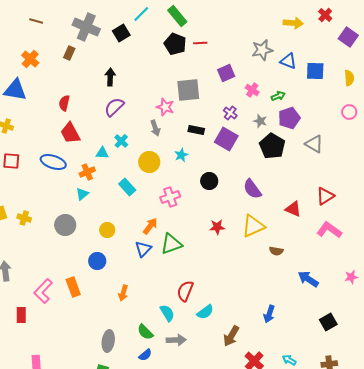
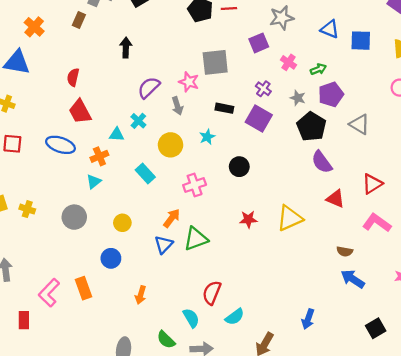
gray star: (262, 50) -> (282, 18), moved
purple semicircle: (114, 107) -> (149, 88), moved
purple semicircle: (252, 189) -> (322, 162), moved
brown semicircle: (276, 251) -> (345, 251), moved

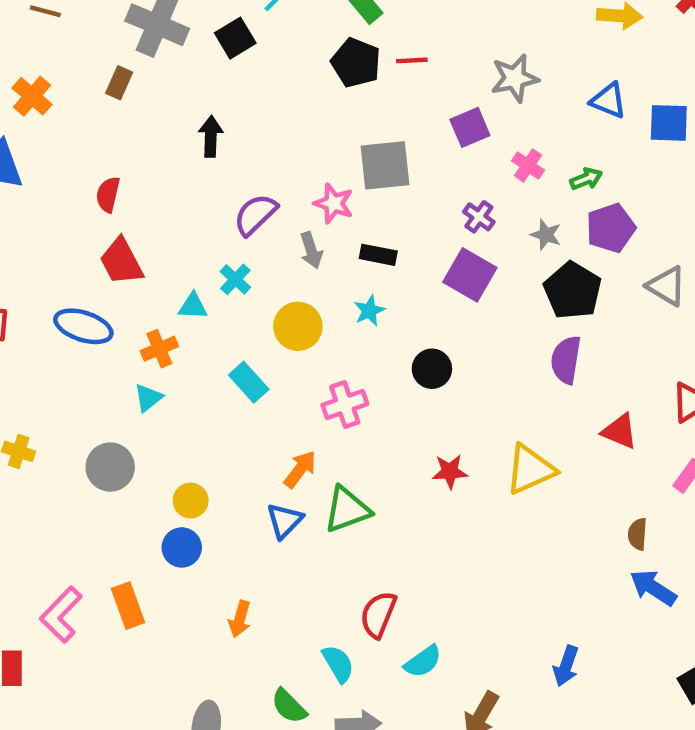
black rectangle: (224, 108) -> (378, 255), moved
purple semicircle: (322, 162) -> (566, 360), moved, turned 45
yellow circle: (122, 223) -> (191, 501), moved
brown semicircle: (345, 251) -> (637, 534), turned 84

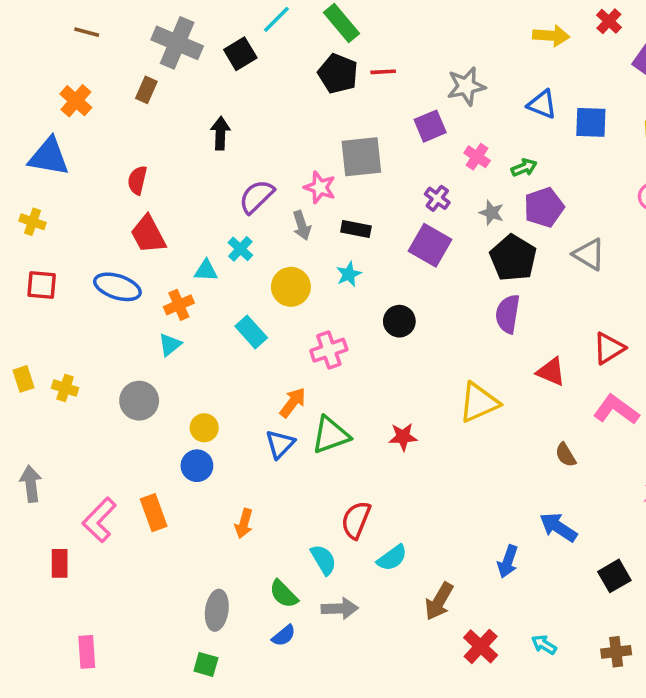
red star: (450, 472) -> (403, 437), moved
brown semicircle: (637, 534) -> (566, 455), turned -35
blue arrow: (653, 588) -> (558, 527), moved

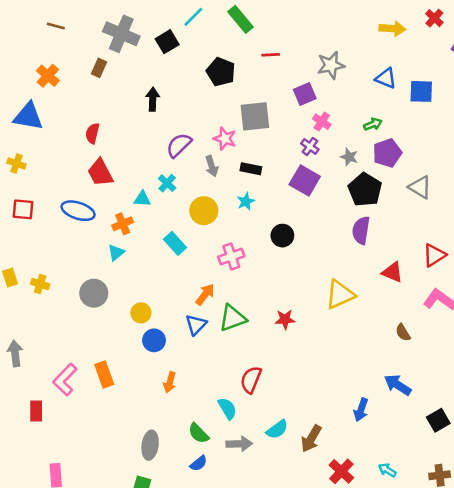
black pentagon: (338, 74) -> (221, 72), moved
pink cross: (477, 157) -> (322, 122), moved
blue circle: (197, 466) -> (154, 340), moved
cyan semicircle: (392, 558) -> (277, 429), moved

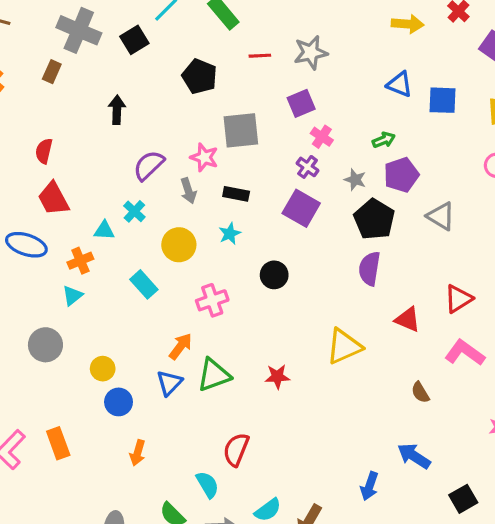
gray star: (331, 65) -> (311, 53), moved

